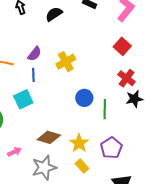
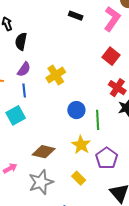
black semicircle: (54, 14) -> (21, 41), moved, turned -42
yellow star: (79, 143) -> (81, 145), moved

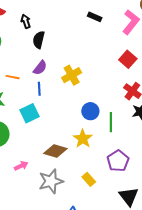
yellow star: (81, 145) -> (83, 139), moved

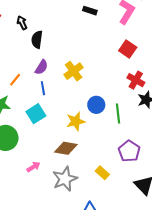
orange line: (13, 77) -> (15, 80), turned -56
yellow star: (83, 139) -> (76, 121), moved, turned 30

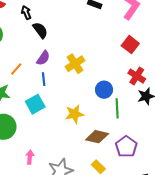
black semicircle: (37, 40) -> (40, 30), turned 132
blue circle: (96, 105) -> (104, 90), moved
brown diamond: (66, 148) -> (97, 137), moved
pink arrow: (33, 167) -> (30, 157), turned -56

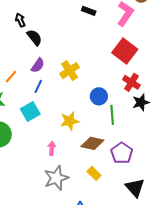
red square: (130, 45) -> (125, 51), size x1.4
blue line: (44, 79) -> (38, 86), turned 32
pink arrow: (30, 157) -> (52, 148), moved

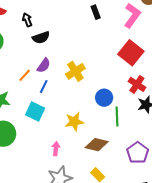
black rectangle: (89, 11) -> (96, 12), turned 48
black semicircle: (34, 38) -> (41, 38), turned 108
orange line: (11, 77) -> (25, 75), moved
cyan square: (30, 112) -> (35, 111), turned -36
purple pentagon: (122, 153) -> (138, 153), moved

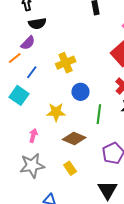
purple semicircle: (44, 65) -> (28, 43), moved
blue circle: (104, 98) -> (80, 92), moved

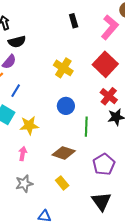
yellow cross: (66, 63) -> (63, 68), moved, turned -30
yellow star: (56, 112) -> (29, 125), moved
gray star: (32, 166) -> (24, 184), size x0.7

